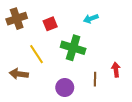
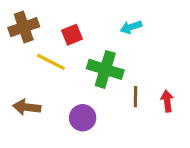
yellow line: (37, 54) -> (51, 62), moved, turned -30
brown line: (95, 79) -> (135, 97), moved
purple circle: (65, 87) -> (83, 118), moved

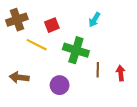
cyan arrow: (131, 27) -> (94, 20), turned -40

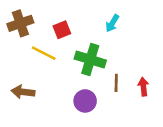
purple circle: (60, 85) -> (85, 101), moved

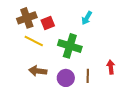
brown cross: (20, 23) -> (27, 18), moved
brown line: (116, 83) -> (88, 76), moved
brown arrow: (23, 92) -> (38, 71), moved

